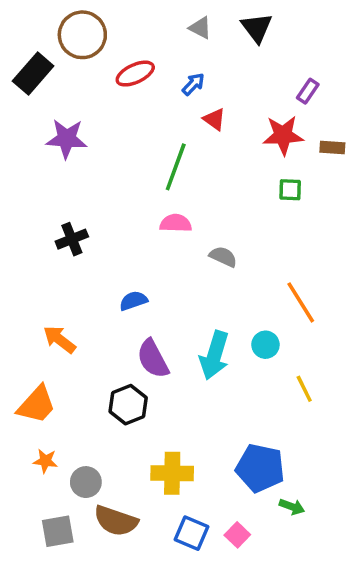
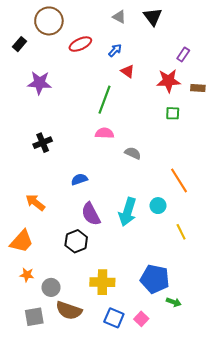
black rectangle: (33, 74) -> (20, 44), size x0.6

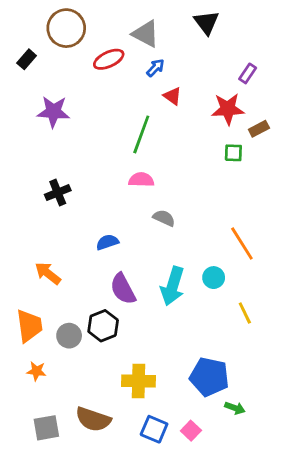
gray triangle: (119, 17) -> (146, 34), moved, size x1.5
brown rectangle: (198, 88) -> (259, 129), moved, turned -32
gray semicircle: (133, 153) -> (164, 218), moved
orange trapezoid: (22, 241) -> (29, 326), turned -50
gray circle: (51, 287) -> (69, 336), moved

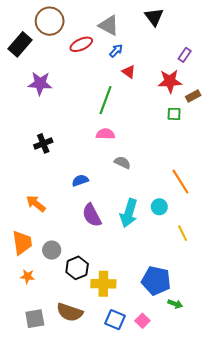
black rectangle: (27, 59) -> (20, 44), size x1.6
black hexagon: (103, 326) -> (77, 268), moved

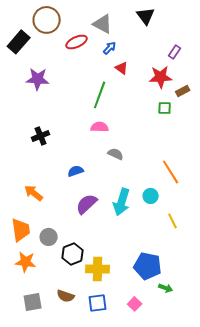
purple semicircle: (92, 215) -> (87, 204), turned 75
orange star: (27, 276) -> (26, 262), size x1.5
brown semicircle: (70, 312) -> (66, 296), size x0.7
blue square: (115, 320) -> (98, 303), moved, turned -30

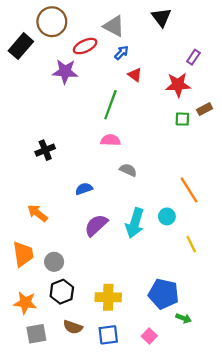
purple star: (38, 79) -> (65, 71), moved
brown rectangle: (183, 91) -> (205, 109), moved
black hexagon: (73, 254) -> (62, 292), moved
orange star: (26, 262) -> (25, 303), moved

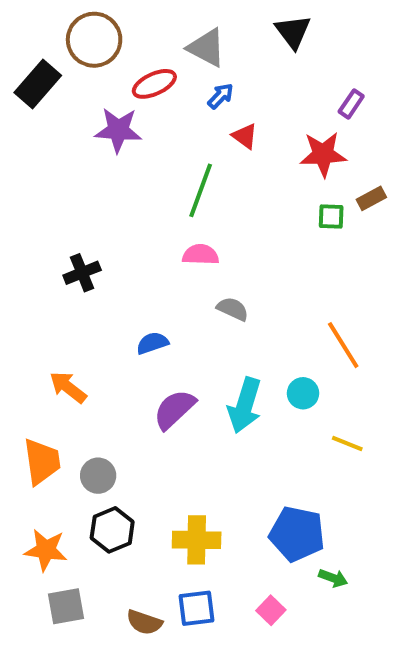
yellow line: (191, 244) -> (347, 443), turned -42
brown semicircle: (73, 327) -> (144, 622), moved

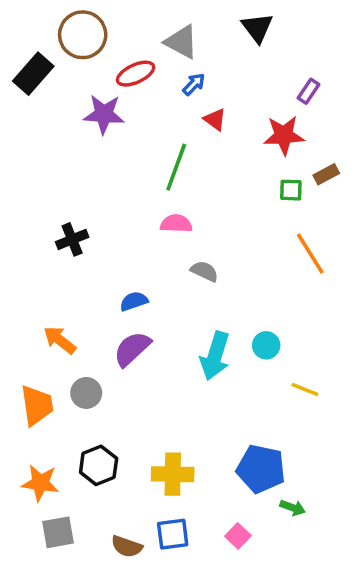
orange line: (343, 345) -> (310, 254), moved
purple semicircle: (174, 409) -> (132, 349), moved
gray circle: (98, 476) -> (86, 393), moved

